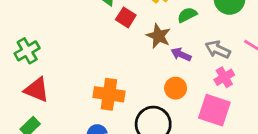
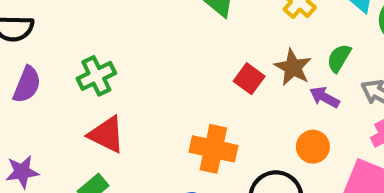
green semicircle: (187, 15) -> (339, 58), moved, turned -36
red square: (126, 17) -> (249, 79), moved

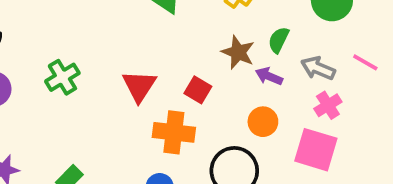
red square: (249, 79) -> (198, 90), moved
red triangle: (107, 135) -> (139, 86), moved, turned 42

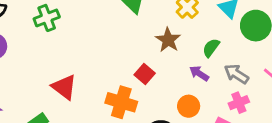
brown star: (238, 52) -> (168, 40), moved
green cross: (62, 77) -> (47, 18), moved
red triangle: (139, 86) -> (64, 87), moved, turned -36

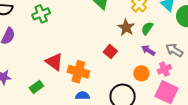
green semicircle: (211, 48) -> (147, 28), moved
orange cross: (121, 102) -> (78, 72), moved
pink cross: (239, 103) -> (164, 69), moved

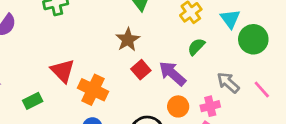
brown star: (126, 27) -> (128, 40), moved
purple arrow: (148, 50) -> (172, 73), moved, size x1.5

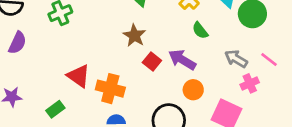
green semicircle: (196, 47) -> (200, 30), turned -72
pink cross: (210, 106) -> (250, 83), moved

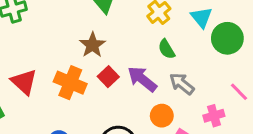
gray arrow: (236, 59) -> (182, 84), moved
orange cross: (110, 89) -> (70, 83), moved
orange circle: (193, 90) -> (162, 116), moved

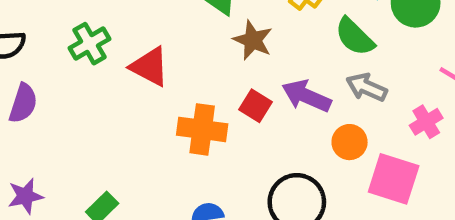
brown star: (92, 45) -> (253, 40), moved
green semicircle: (166, 49) -> (355, 37), moved, size x1.4
red triangle: (24, 82) -> (150, 67), moved

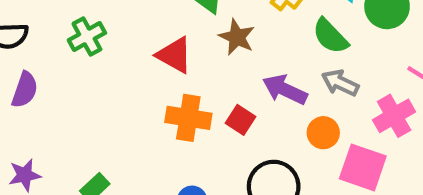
red triangle: (150, 67) -> (174, 55), moved
red square: (256, 106) -> (241, 120), moved
pink cross: (426, 122) -> (394, 116), size x1.4

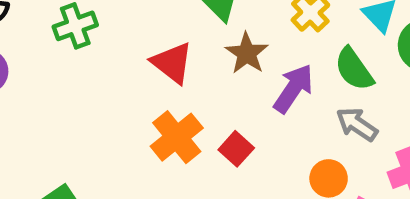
purple arrow: (285, 90) -> (293, 89), moved, turned 90
orange cross: (188, 118) -> (177, 137), turned 33

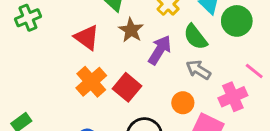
red square: (236, 149) -> (127, 87), size x1.4

